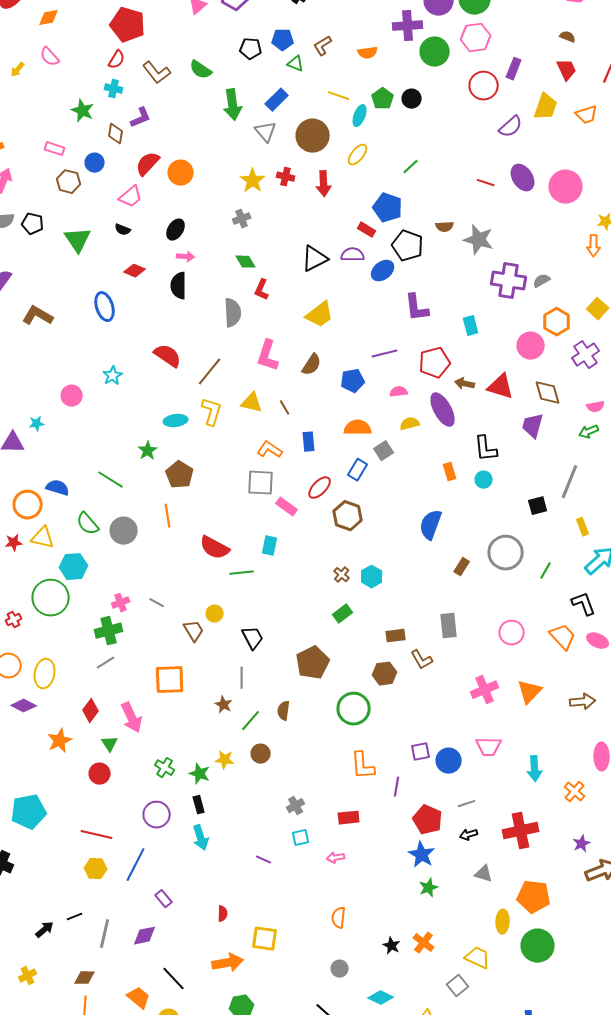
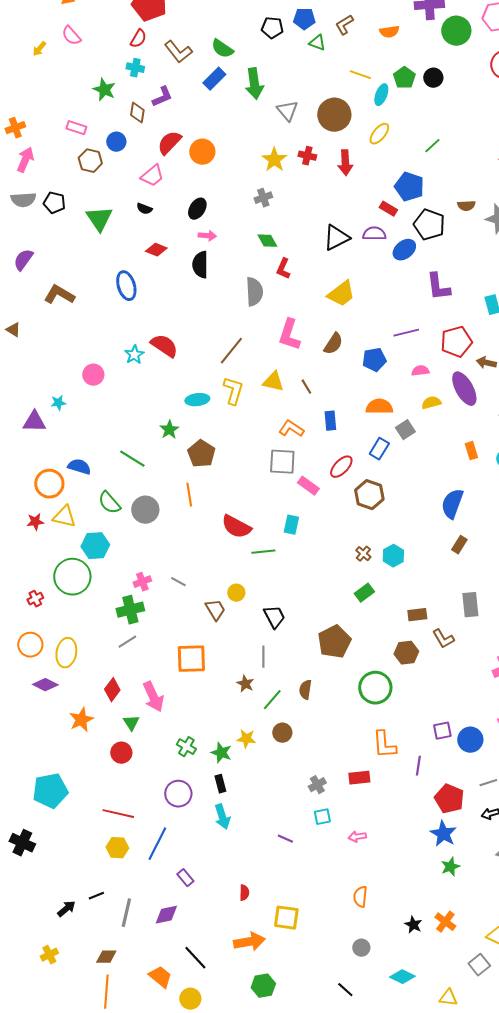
blue rectangle: (277, 100) -> (214, 79), moved
red semicircle: (168, 356) -> (164, 346), moved
brown rectangle: (462, 567) -> (459, 545), moved
red rectangle: (349, 818) -> (359, 778), moved

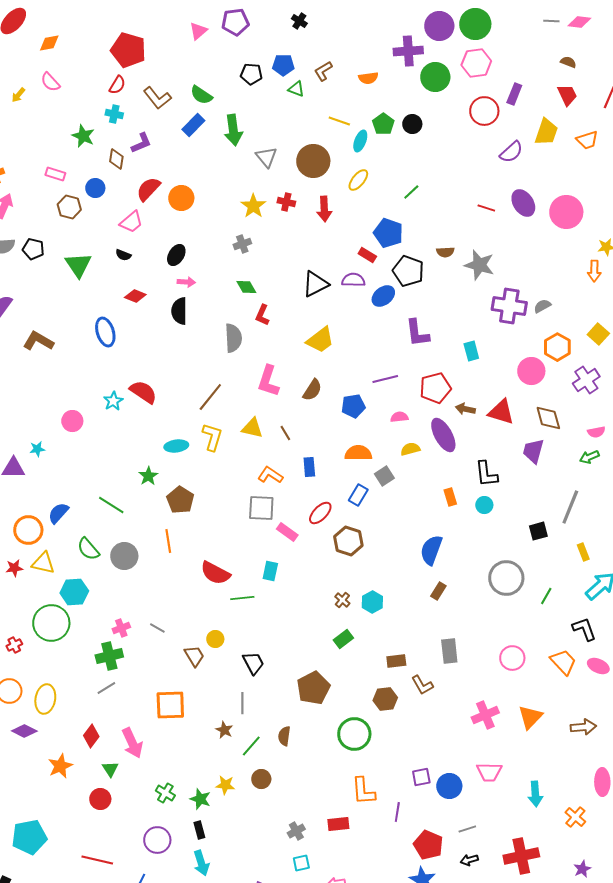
blue semicircle: (79, 467) -> (58, 513), turned -65

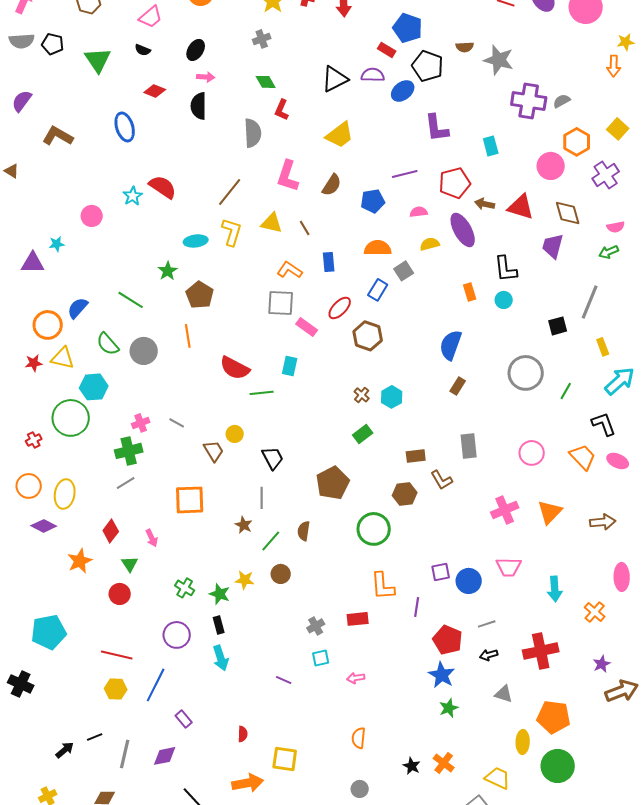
pink arrow: (132, 743) -> (152, 538), size x0.6

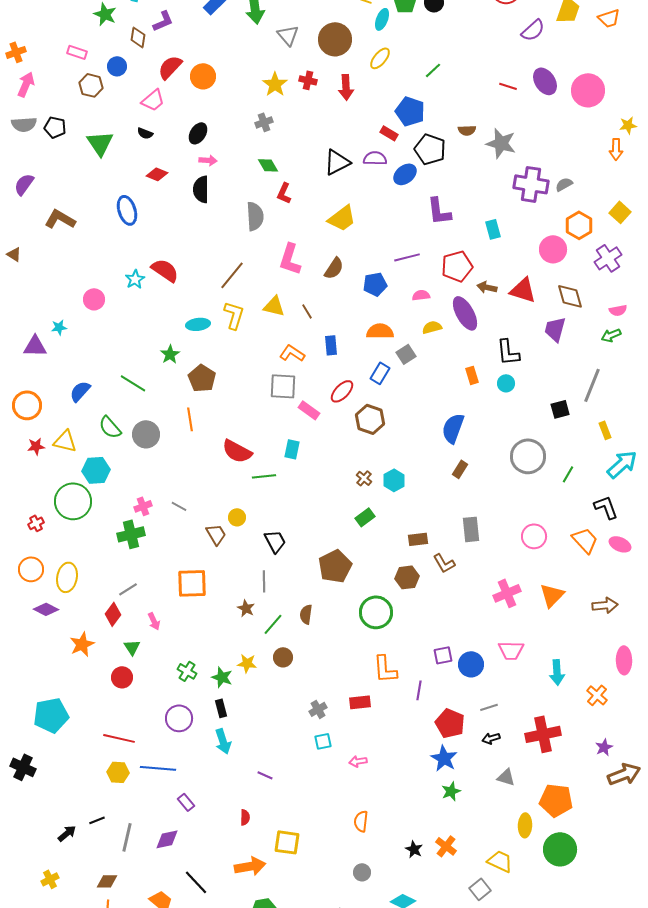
orange circle: (48, 325) -> (27, 405), moved
gray line: (126, 483) -> (128, 589), moved
purple line: (284, 680) -> (265, 775), moved
blue line: (156, 685) -> (158, 768), turned 68

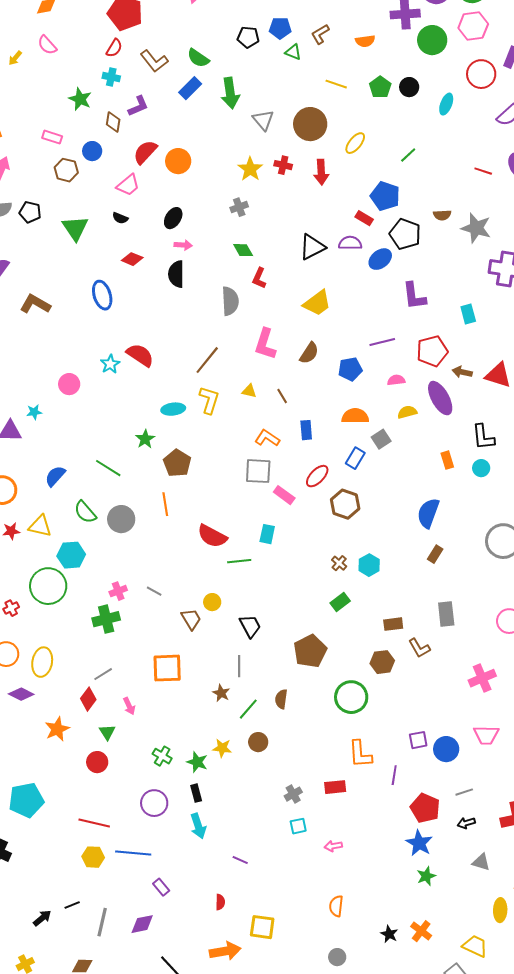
cyan ellipse: (382, 19) -> (446, 104), moved
yellow triangle: (274, 306) -> (249, 391), size x0.7

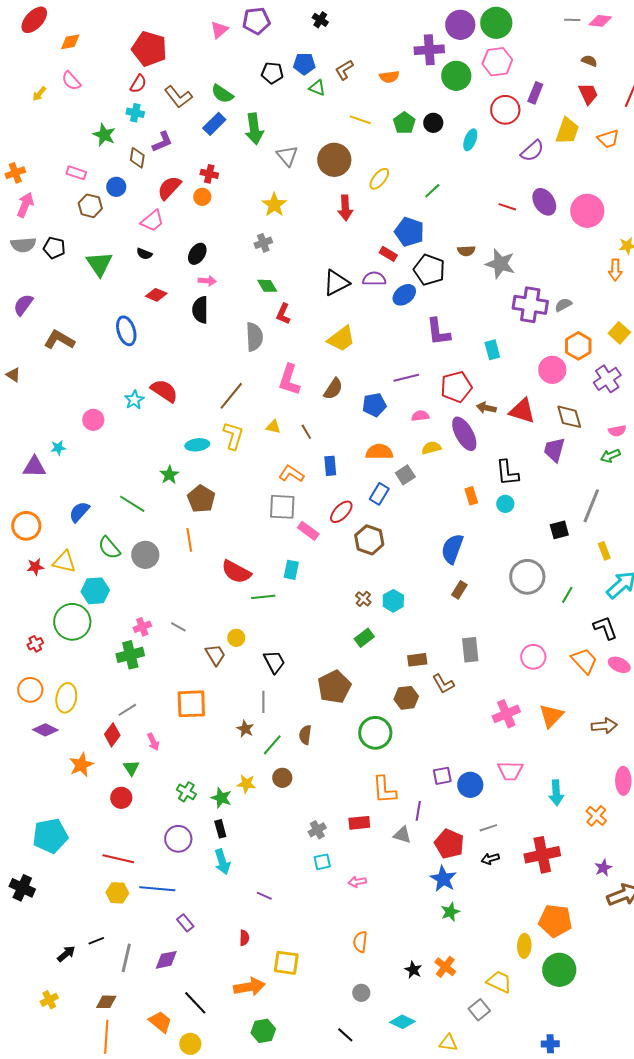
orange circle: (178, 161) -> (202, 197), size x0.7
red cross: (283, 165) -> (209, 174), moved
gray triangle: (481, 862) -> (402, 835), moved

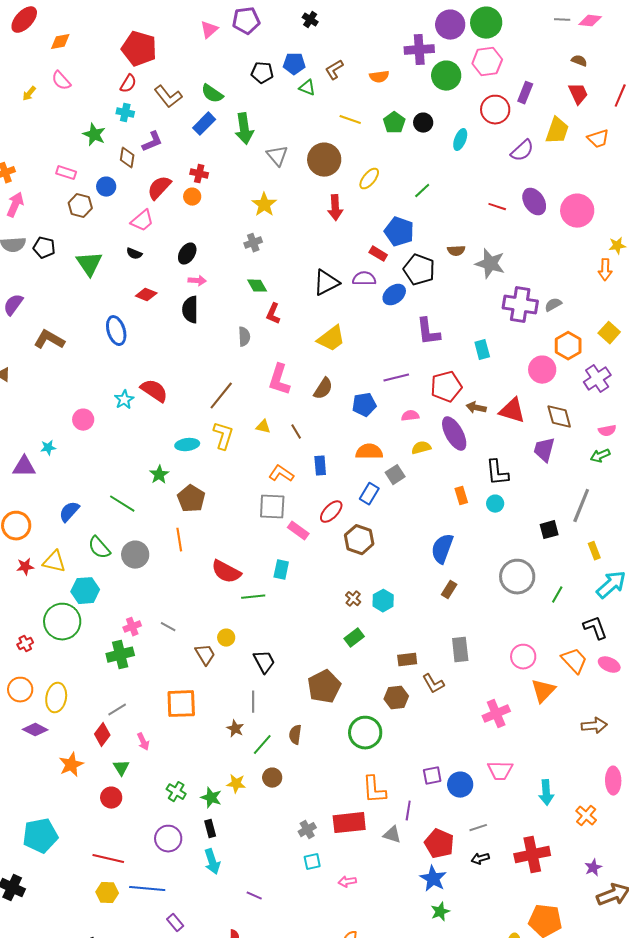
gray semicircle: (254, 337) -> (244, 337), size x0.7
orange triangle: (551, 716) -> (543, 691), moved
red rectangle: (359, 823) -> (349, 823), size x1.5

